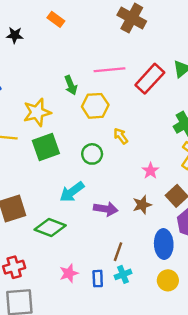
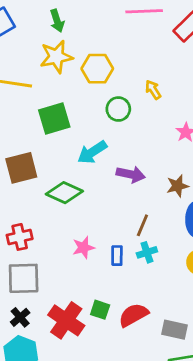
green arrow: (71, 85) -> (57, 21), moved
yellow hexagon: (95, 106) -> (97, 69), moved
green square: (46, 147) -> (54, 119), moved
brown star: (142, 205) -> (177, 186), moved

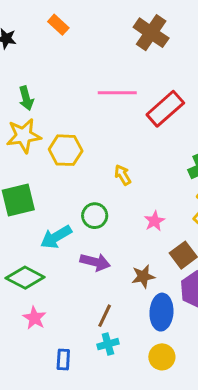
green circle: (118, 109) -> (95, 216), moved
pink star: (83, 248) -> (34, 318), moved, turned -30
blue rectangle: (117, 256) -> (63, 359), moved

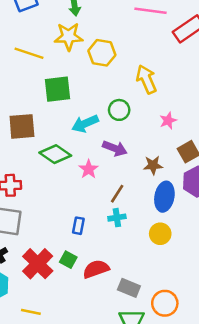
yellow arrow: (123, 175) -> (146, 79), size x1.6
pink star: (34, 318) -> (89, 169), moved

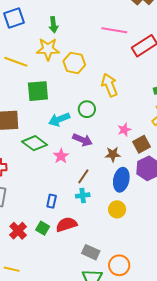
pink star: (168, 121) -> (124, 130), moved
red cross: (38, 264) -> (18, 231), size x0.7
red semicircle: (96, 269) -> (66, 224), moved

